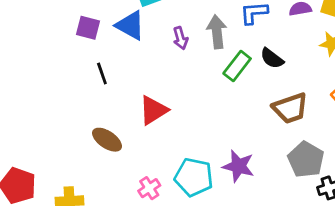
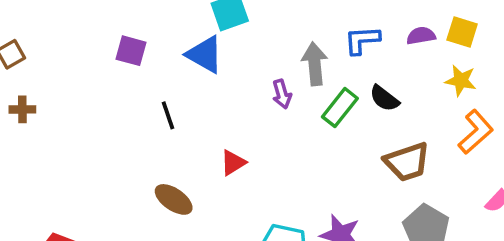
purple square: (88, 28) -> (131, 51), moved
purple arrow: (180, 38) -> (282, 94), moved
red triangle: (153, 110) -> (233, 163), size x0.7

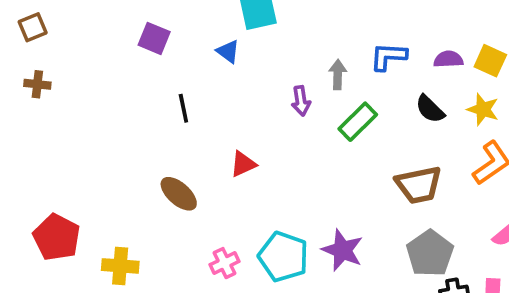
blue triangle: (205, 54) -> (228, 51), size x0.6
gray arrow: (315, 64) -> (338, 74), size x0.7
black semicircle: (384, 98) -> (430, 109), moved

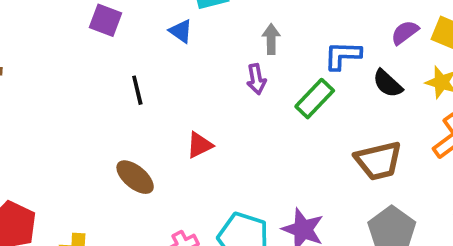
blue L-shape: (388, 56) -> (343, 55), moved
purple semicircle: (448, 59) -> (405, 32), turned -32
gray arrow: (338, 74) -> (271, 39), moved

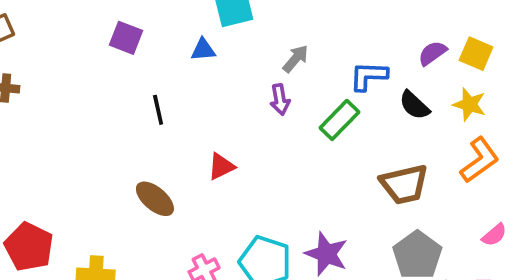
blue triangle: (181, 31) -> (203, 50), turned -40
gray arrow: (271, 39) -> (296, 59), turned 40

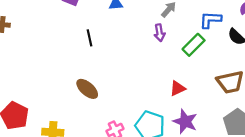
red triangle: (221, 166) -> (178, 88), moved

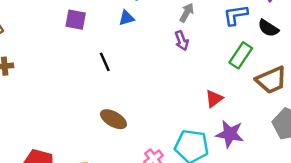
green rectangle: (194, 45) -> (241, 55), moved

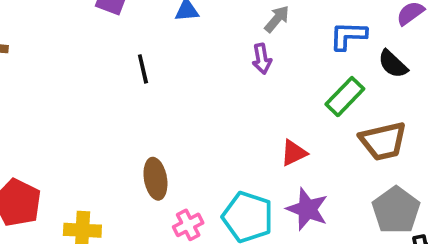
brown ellipse: (113, 119) -> (155, 179), moved, turned 40

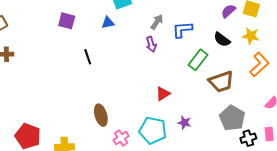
blue L-shape: (348, 36) -> (182, 30), moved
red triangle: (294, 153) -> (163, 94), moved
purple star: (307, 209) -> (184, 123), size x0.6

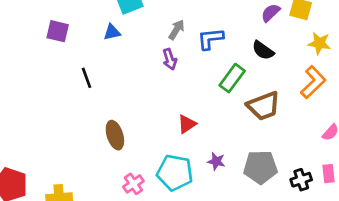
yellow star: (251, 36) -> (319, 43), moved
brown ellipse: (101, 115) -> (115, 135), moved
gray pentagon: (232, 118) -> (260, 167), moved, turned -30

